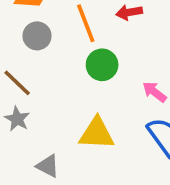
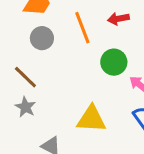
green circle: (102, 65) -> (114, 62), moved

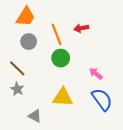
green circle: (114, 62) -> (61, 58), moved

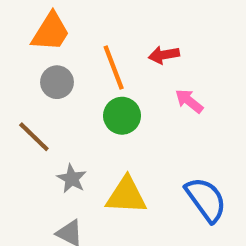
pink arrow: (96, 74) -> (189, 101), moved
gray star: (17, 89) -> (72, 179), moved

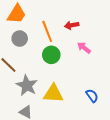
gray star: (72, 179) -> (27, 85), size x1.5
blue semicircle: (206, 200) -> (92, 96), size x0.6

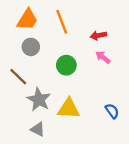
red arrow: (72, 25) -> (98, 35), moved
orange line: (47, 31) -> (62, 22), moved

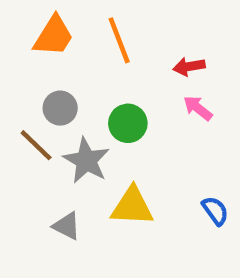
gray circle: (31, 47) -> (60, 108), moved
gray star: (39, 100) -> (86, 160), moved
gray triangle: (38, 129) -> (67, 226), moved

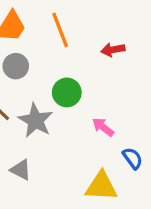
gray circle: (60, 108) -> (16, 66), moved
pink arrow: (198, 108) -> (103, 127), moved
yellow triangle: (132, 206) -> (101, 186), moved

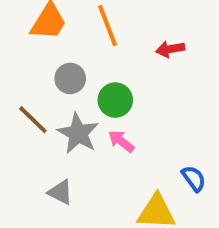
gray circle: (16, 66) -> (70, 78), moved
pink arrow: (103, 127) -> (121, 141), moved

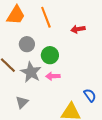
pink arrow: (121, 141) -> (53, 76), turned -40
gray triangle: (60, 192) -> (22, 102), turned 48

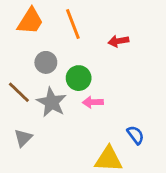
pink arrow: (53, 76) -> (93, 102), moved
gray triangle: (22, 102) -> (23, 138), moved

